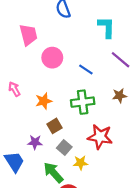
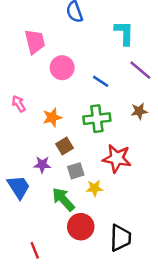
gray square: (64, 148) -> (76, 171), turned 32

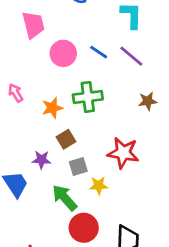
purple line: (140, 70) -> (131, 56), moved
blue line: (101, 81) -> (99, 52), moved
green cross: (97, 119) -> (88, 97), moved

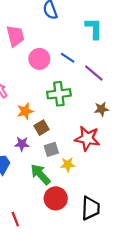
purple line: (131, 56) -> (94, 73), moved
brown star: (148, 101) -> (101, 109), moved
orange star: (52, 108) -> (25, 111), moved

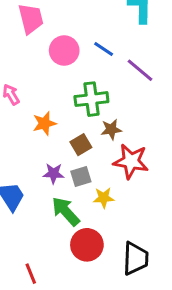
brown star: (101, 109) -> (111, 129), moved
brown square: (42, 128) -> (81, 145), moved
purple star: (22, 144) -> (54, 173), moved

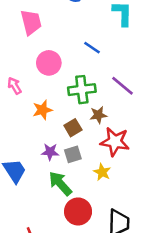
pink circle: (64, 50) -> (49, 63), moved
purple line: (140, 70) -> (122, 86), moved
yellow star: (104, 198) -> (102, 172), moved, turned 30

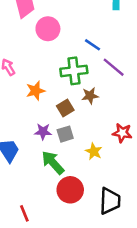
blue line: (92, 48) -> (92, 45), moved
pink circle: (49, 63) -> (48, 29), moved
red star: (115, 142) -> (122, 133), moved, size x0.7

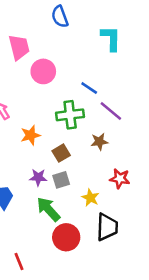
brown star: (90, 96) -> (99, 142), moved
black trapezoid: (110, 201) -> (107, 227), moved

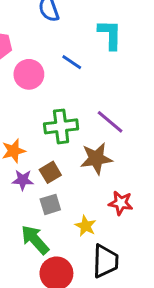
blue line: (89, 88) -> (72, 62), moved
brown star: (99, 142) -> (96, 159), size x1.5
purple star: (38, 177) -> (23, 180), moved

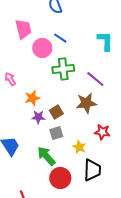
cyan L-shape: (110, 35) -> (105, 41), moved
blue line: (72, 62) -> (60, 38), moved
green cross: (61, 126) -> (63, 69), moved

